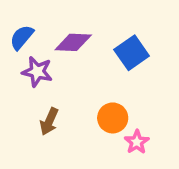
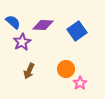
blue semicircle: (22, 37) -> (13, 22), turned 91
purple star: (37, 72) -> (22, 42), turned 30

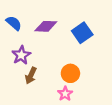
purple star: (22, 42) -> (21, 55), moved
pink star: (80, 83) -> (65, 94), moved

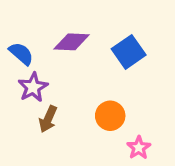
blue semicircle: (14, 23) -> (21, 54), moved
pink star: (65, 94) -> (139, 148), moved

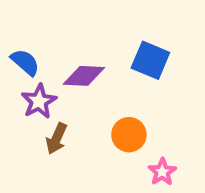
purple diamond: (72, 42) -> (84, 76), moved
blue square: (129, 52) -> (150, 60), turned -32

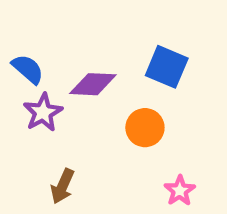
orange circle: (129, 135) -> (145, 128), moved
brown arrow: (56, 139) -> (62, 186), moved

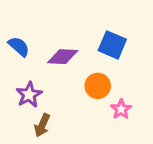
purple star: (43, 112) -> (29, 95), moved
pink star: (180, 191) -> (121, 109), moved

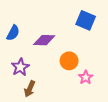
blue square: (112, 45) -> (86, 20), moved
blue semicircle: (19, 46) -> (13, 33), turned 77

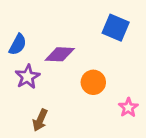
purple star: (20, 67) -> (27, 77), moved
pink star: (86, 77) -> (128, 108), moved

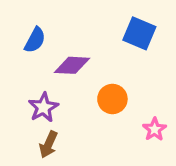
blue semicircle: (18, 44) -> (35, 40), moved
purple star: (27, 77) -> (43, 107), moved

